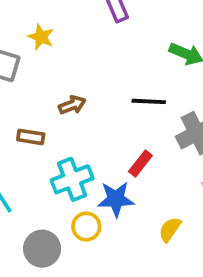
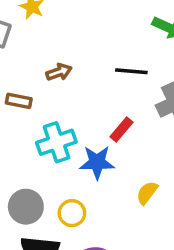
yellow circle: (86, 227) -> (72, 213), moved

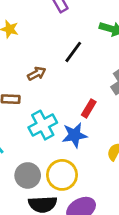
black line: (131, 71) -> (73, 52), moved, turned -50
yellow circle: (72, 213) -> (62, 175), size x1.5

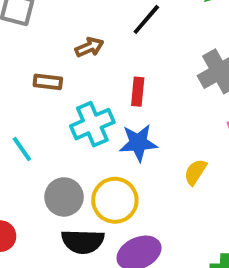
red rectangle: (89, 108) -> (138, 92), moved, turned -30

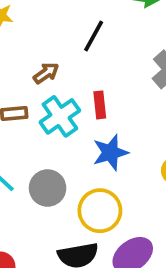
cyan cross: (92, 124) -> (60, 116), moved
gray circle: (64, 197) -> (48, 188), moved

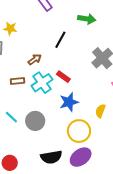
red rectangle: (100, 105) -> (63, 77), turned -48
yellow circle: (100, 211) -> (79, 131), moved

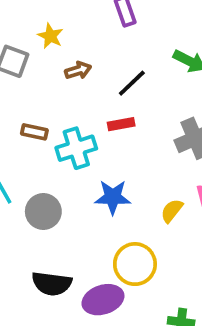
brown arrow: (35, 59) -> (78, 70), moved
red rectangle: (63, 77) -> (121, 124), moved, turned -64
yellow semicircle: (100, 111) -> (172, 211), moved
yellow circle: (79, 131) -> (135, 264), moved

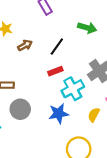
cyan cross: (76, 148) -> (73, 89), moved
gray circle: (43, 212) -> (20, 109), moved

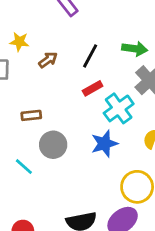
green arrow: (87, 28) -> (135, 49), moved

